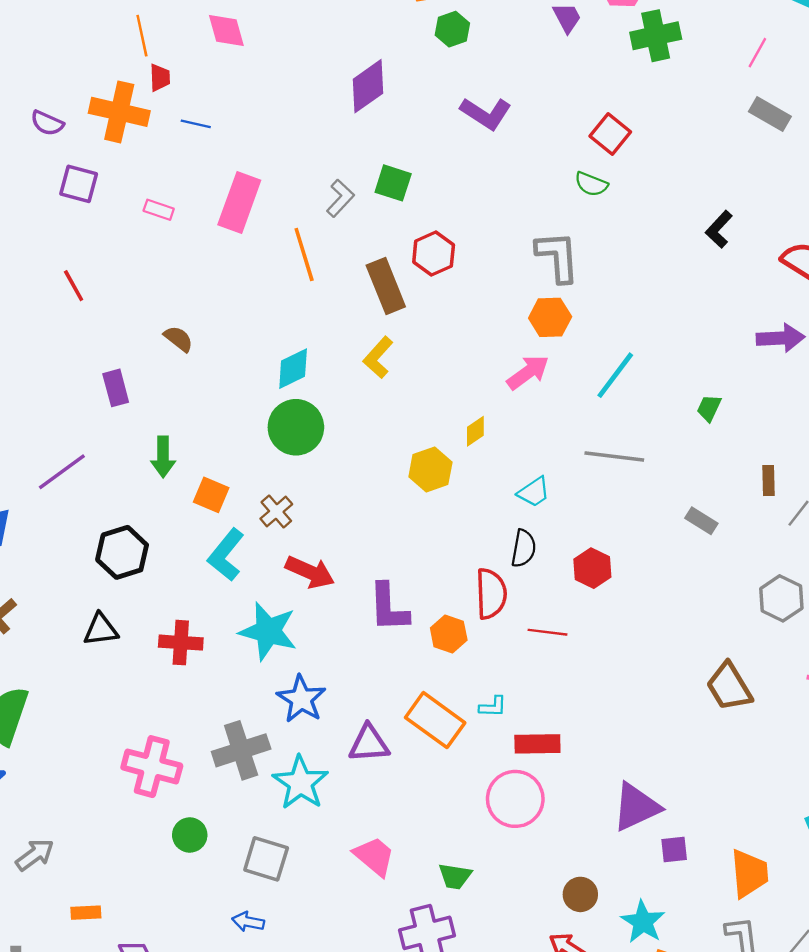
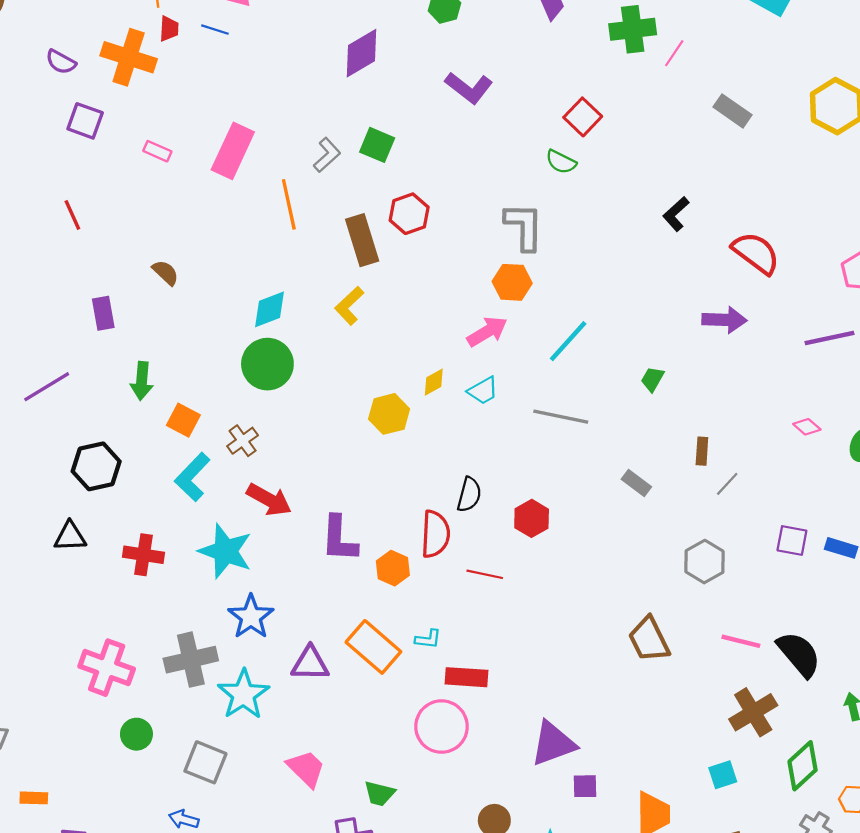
pink line: (757, 53) -> (674, 53), moved
blue line: (196, 124) -> (215, 30), moved
cyan trapezoid: (534, 492) -> (483, 391), moved

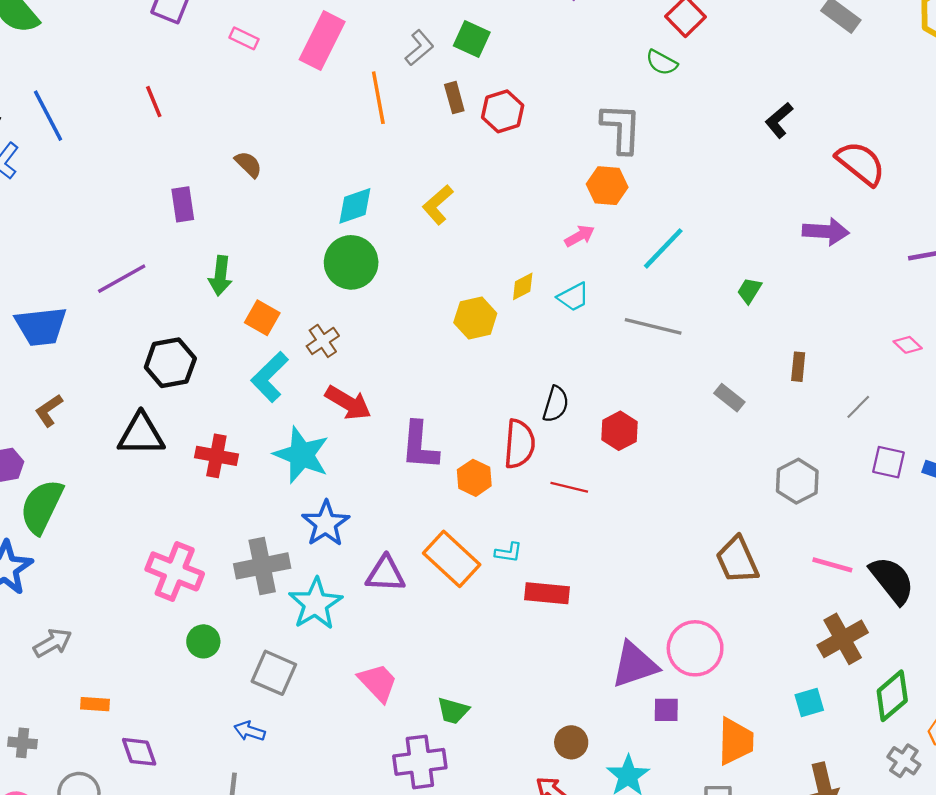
brown rectangle: (362, 240) -> (454, 98), moved, size x0.6
pink arrow: (487, 332) -> (580, 236), size x0.7
gray line: (727, 484) -> (858, 407), moved
black triangle: (70, 536) -> (141, 434), size x1.4
pink circle: (442, 727) -> (695, 648), moved

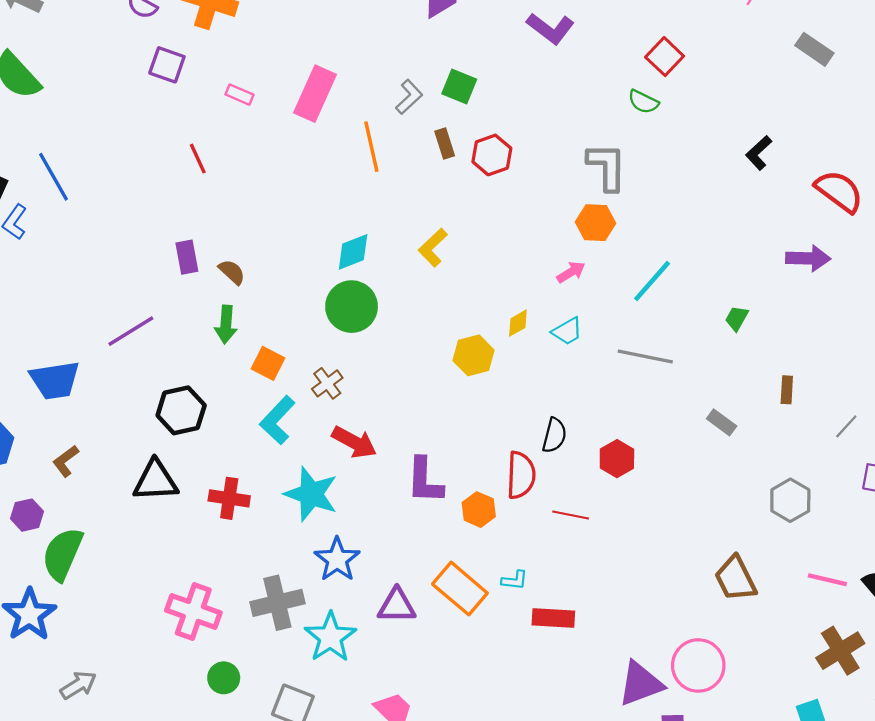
red line: (154, 102) -> (198, 159), moved
brown semicircle: (248, 164) -> (232, 272), moved

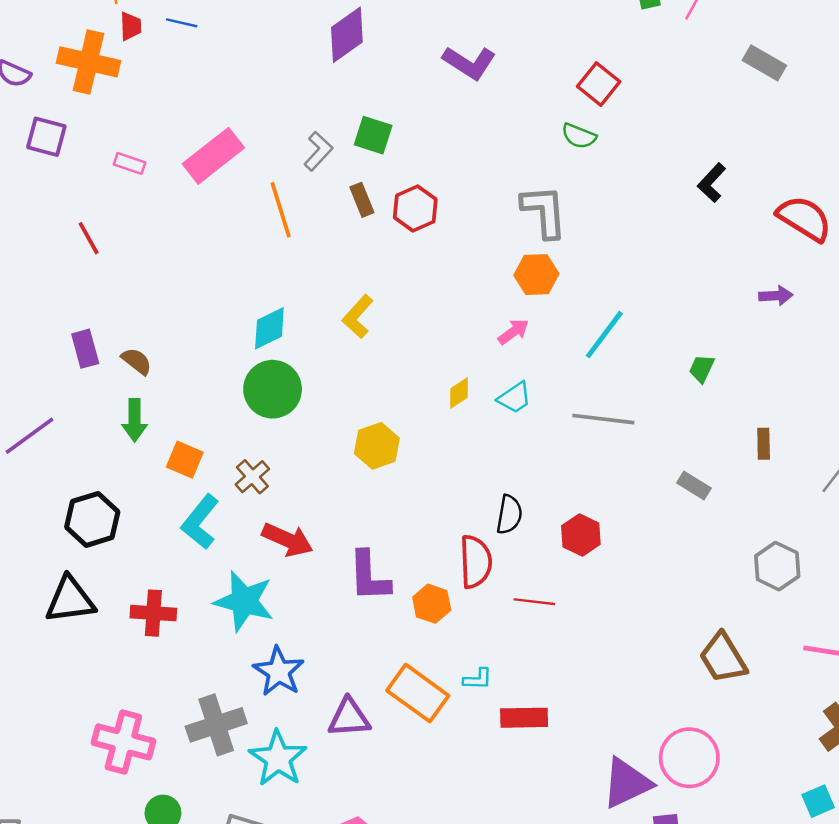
pink rectangle: (315, 94) -> (213, 156), turned 32
purple arrow: (808, 258) -> (776, 296), size x0.7
yellow hexagon: (474, 355) -> (377, 446), moved

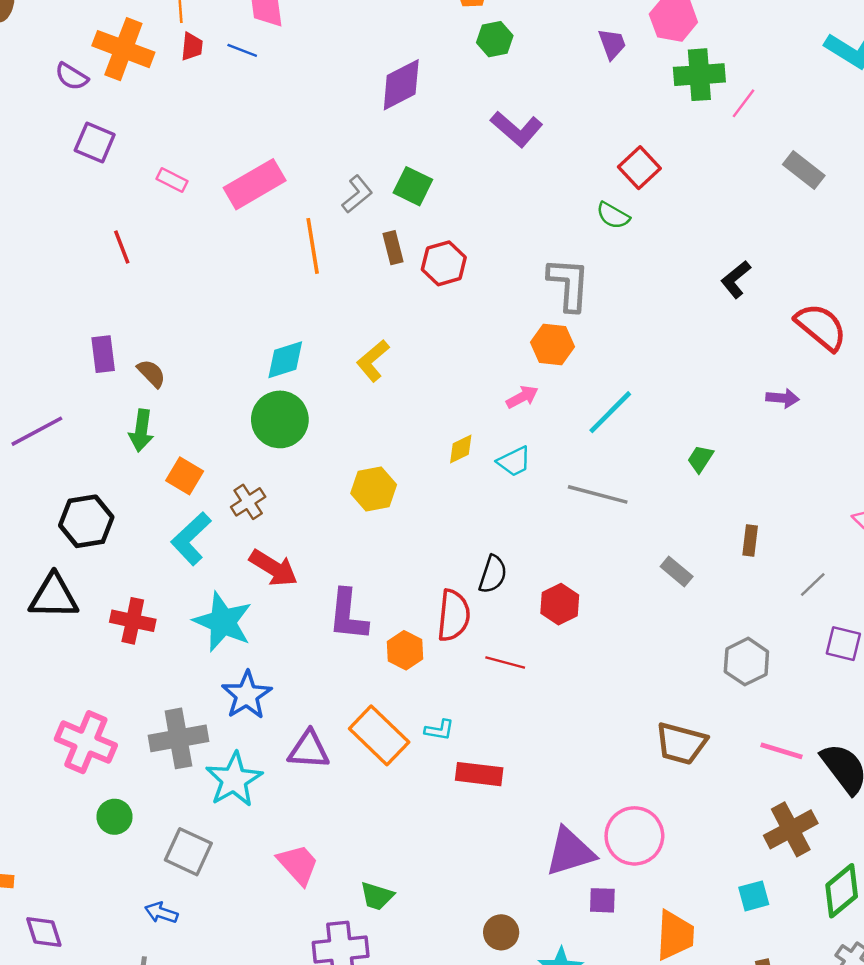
orange cross: (89, 62) -> (123, 49), moved
brown trapezoid: (723, 658) -> (681, 743), turned -52

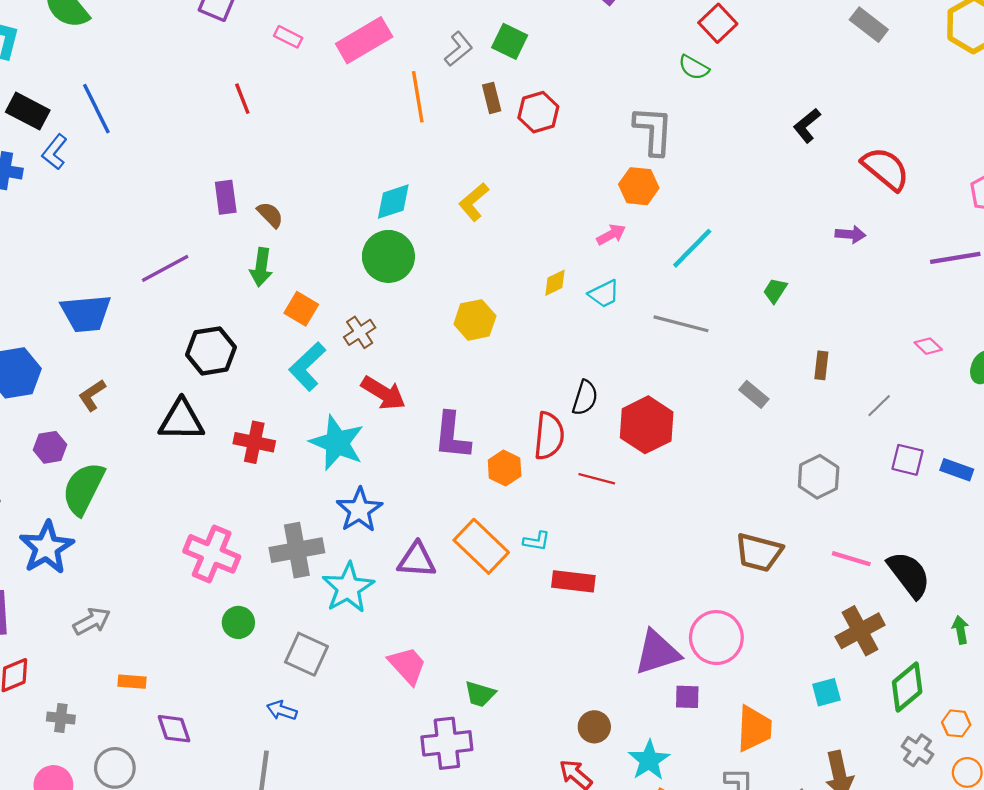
red hexagon: (560, 604) -> (647, 425), size x1.5

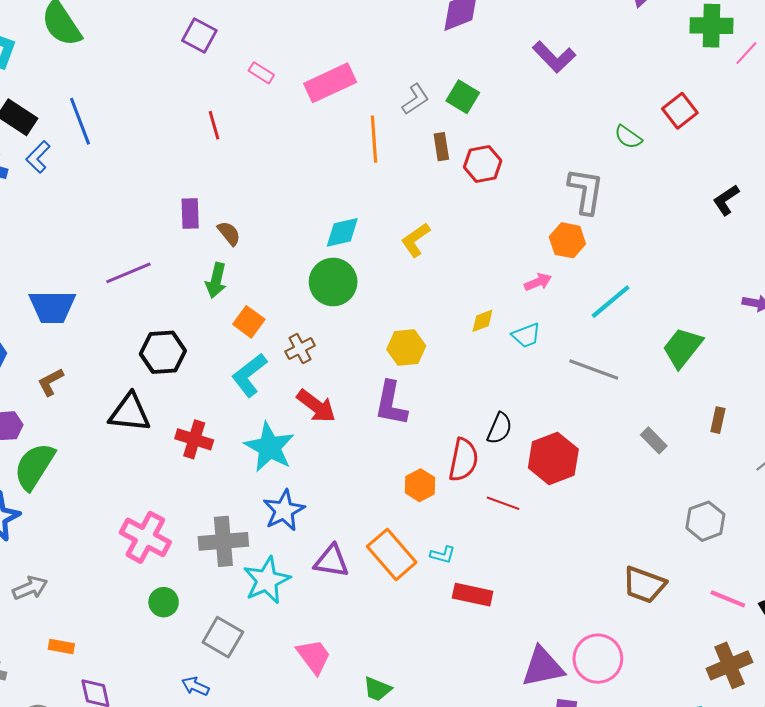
red square: (718, 23) -> (680, 111), moved
green trapezoid: (775, 291) -> (682, 348), size x1.8
purple L-shape: (452, 436) -> (391, 404), moved

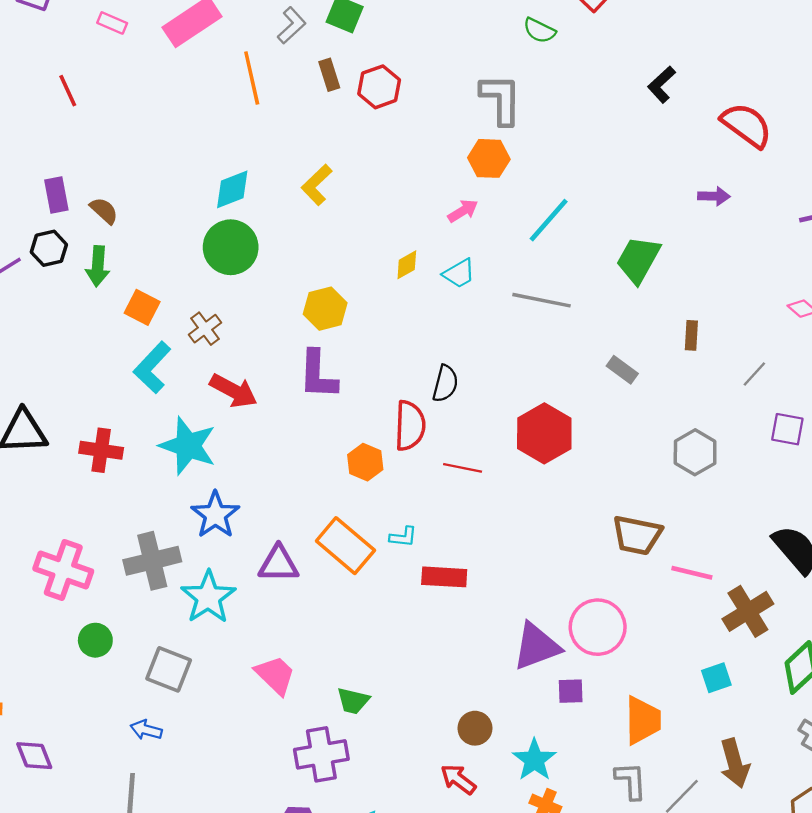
black hexagon: (163, 352) -> (49, 248), moved, size x0.7
red hexagon: (553, 458) -> (544, 433), moved
pink line: (728, 599) -> (692, 573), moved

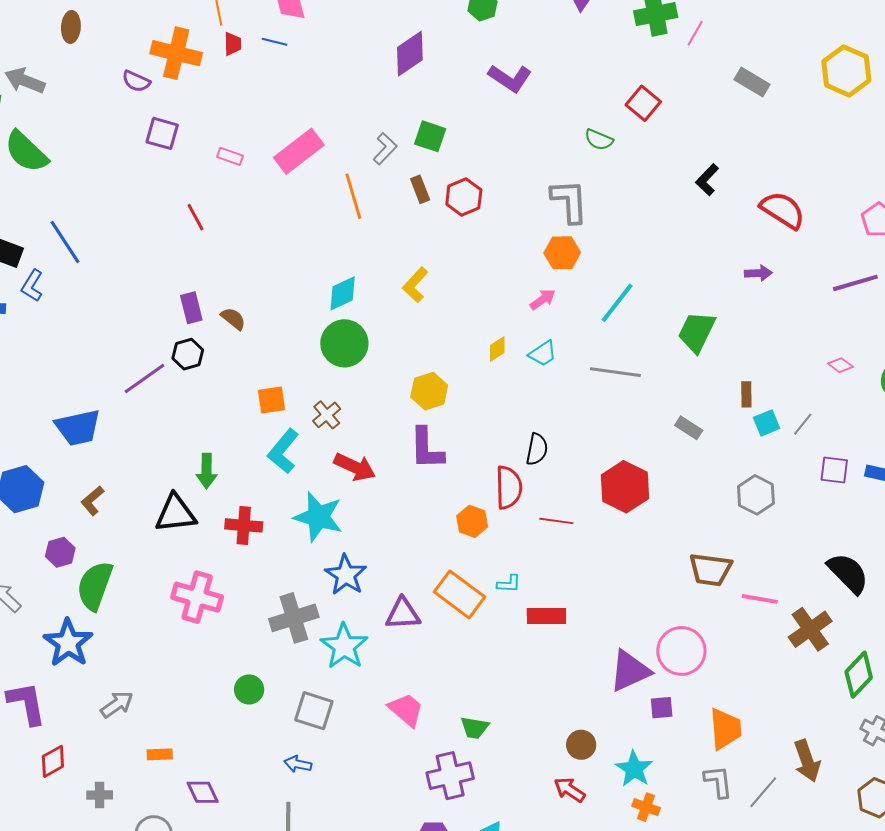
green arrow: (98, 266) -> (207, 471), moved
orange square: (142, 307) -> (271, 400), turned -32
pink cross: (63, 570) -> (197, 597), moved
cyan square: (716, 678) -> (767, 423), moved

